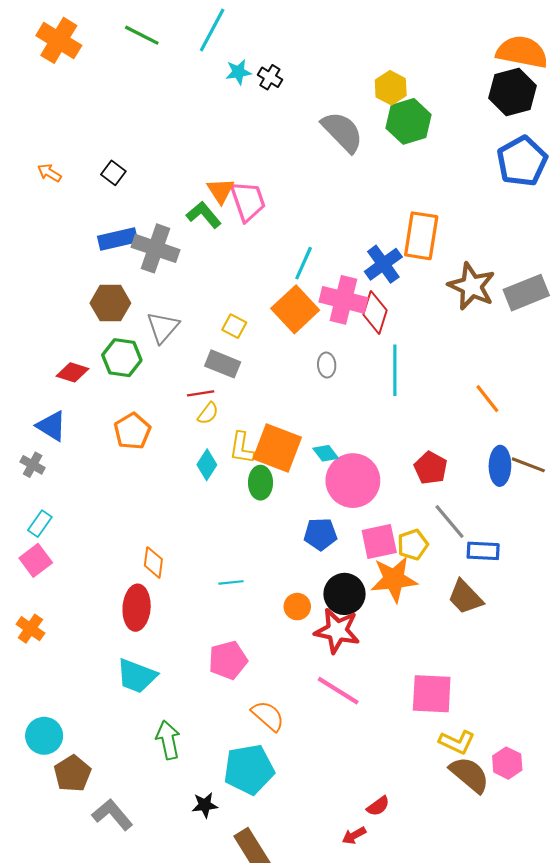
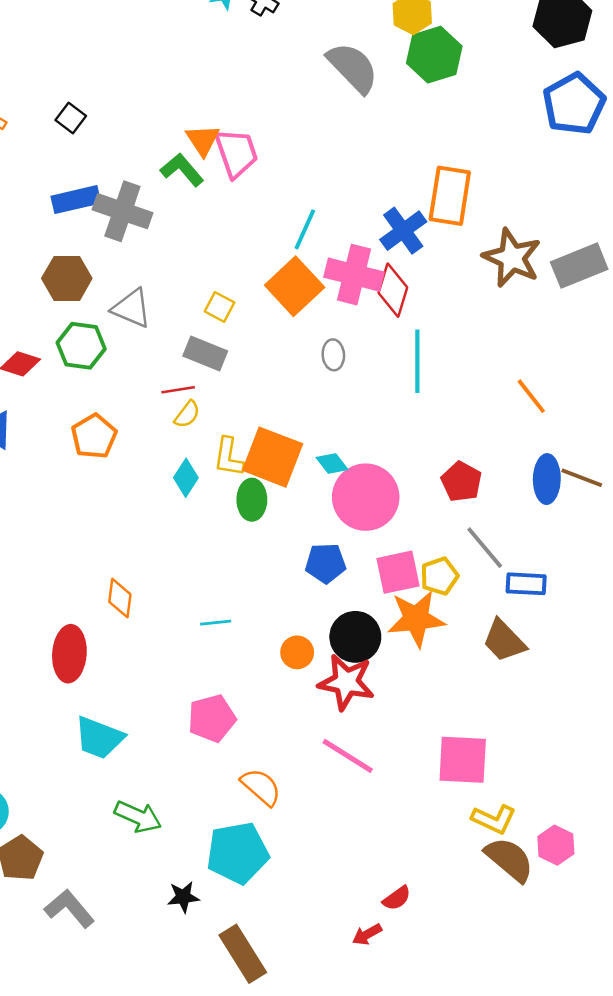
gray triangle: (163, 327) -> (132, 308), turned -48
red ellipse: (137, 608) -> (69, 654), moved
green arrow: (168, 740) -> (138, 817), turned 126

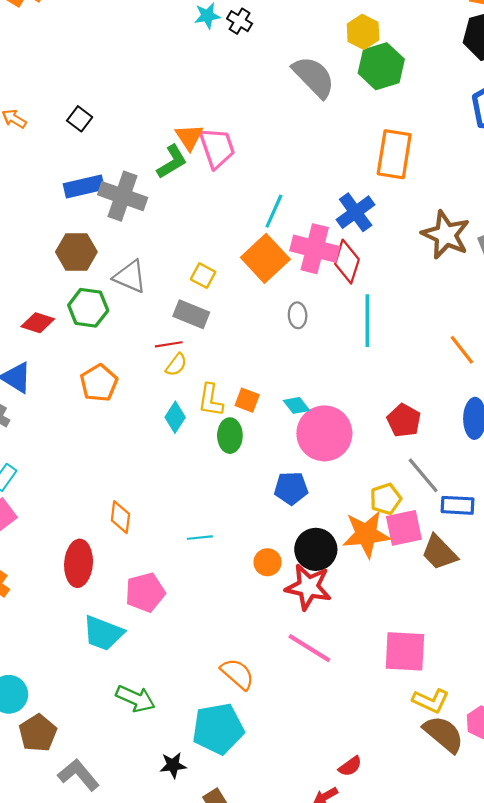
green L-shape: (182, 170) -> (172, 162), turned 99
orange rectangle: (450, 196) -> (394, 154), moved
orange square: (273, 457) -> (247, 400), size x0.5
pink square: (398, 572) -> (404, 528), moved
pink pentagon: (212, 718) -> (145, 592), moved

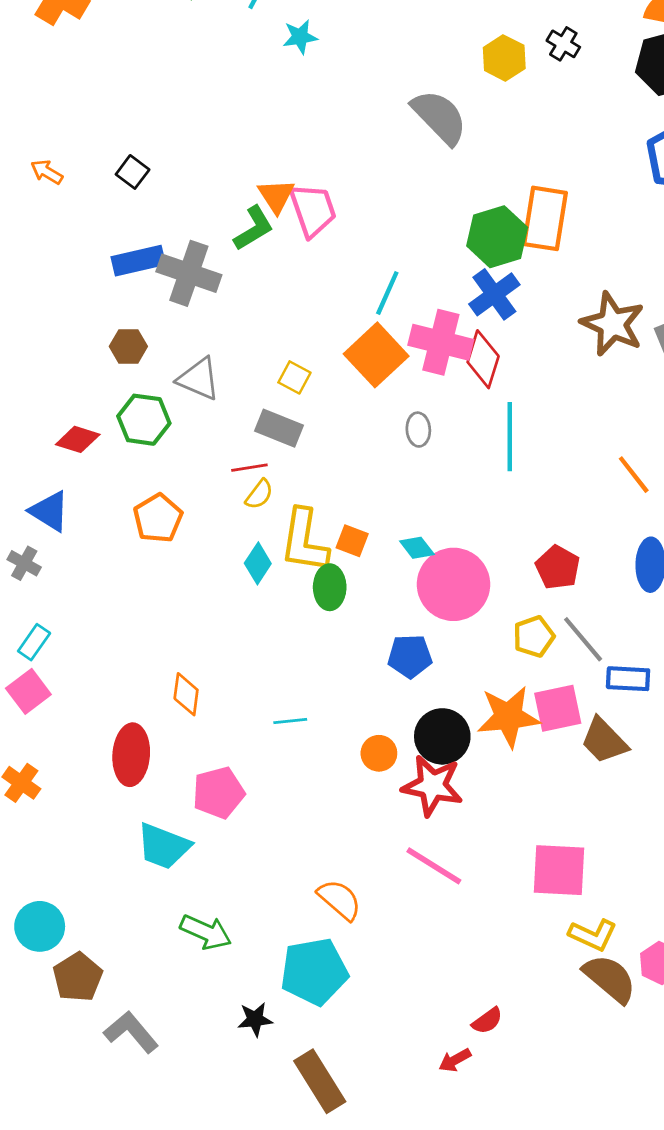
black cross: (240, 21) -> (563, 44), moved
green hexagon: (381, 66) -> (497, 237), moved
brown hexagon: (76, 252) -> (128, 346), size x0.7
yellow L-shape: (211, 400) -> (304, 541), size x1.5
yellow pentagon: (386, 499) -> (534, 636), moved

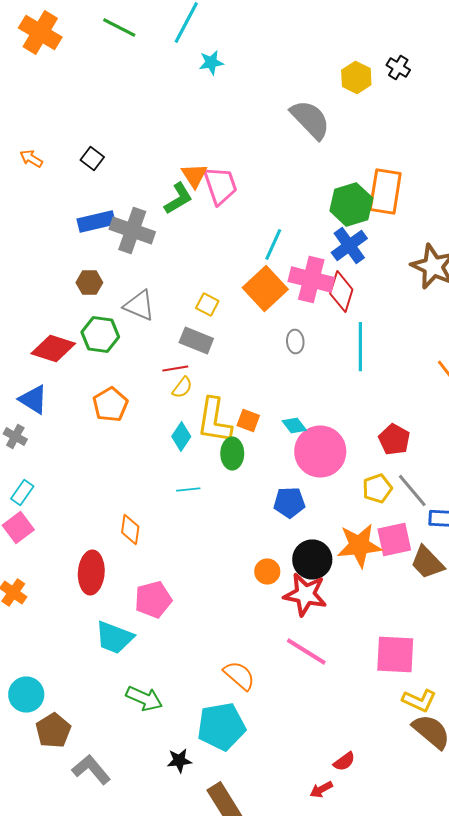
red diamond: (78, 439) -> (53, 348), size x1.4
cyan line: (290, 721) -> (188, 490), moved

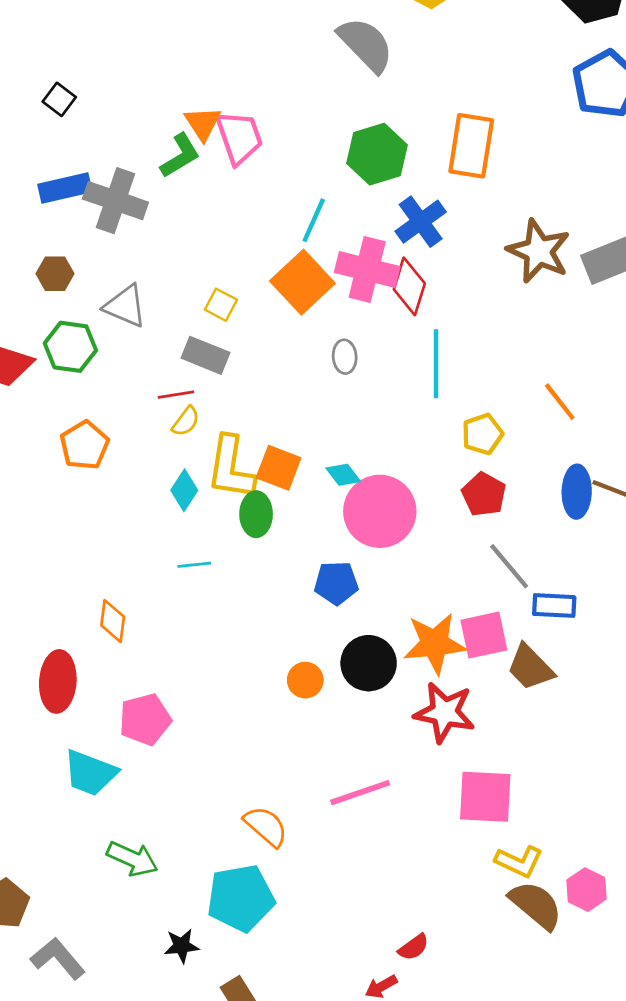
green hexagon: (351, 204) -> (377, 154), moved
orange square: (248, 420) -> (279, 468), size x1.4
yellow pentagon: (377, 488) -> (482, 434), moved
red star: (305, 594) -> (444, 712), moved
pink line: (306, 652) -> (360, 793), turned -51

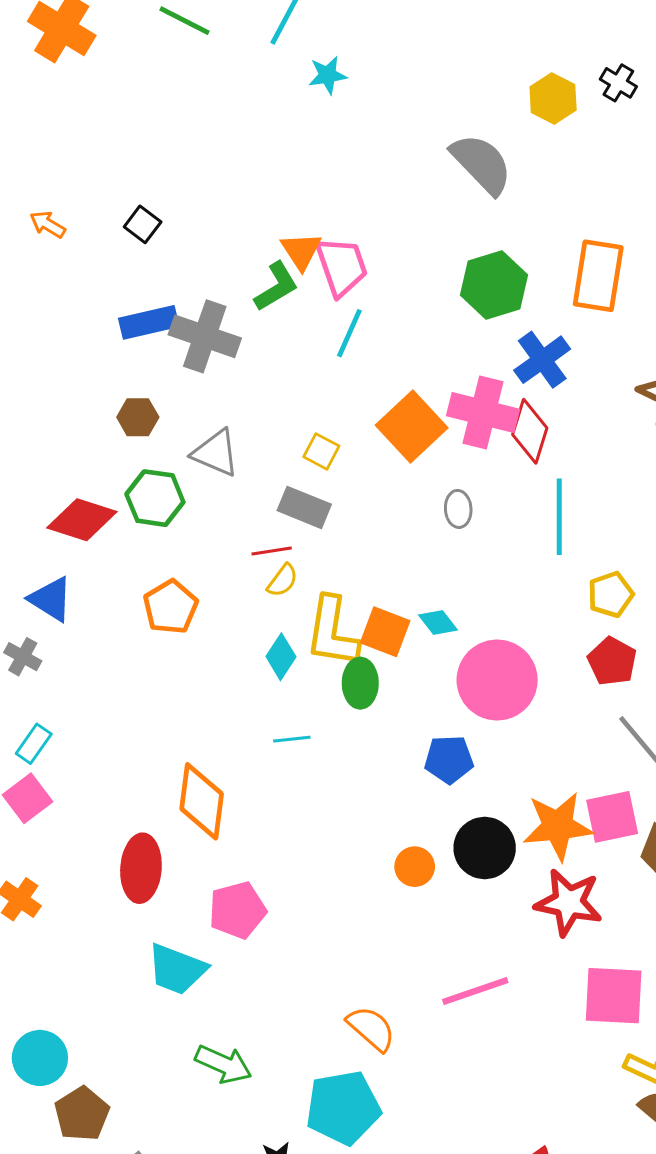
cyan line: (314, 220) -> (349, 333), moved
cyan diamond: (343, 475) -> (438, 622), moved
orange diamond: (113, 621) -> (202, 801), size x1.6

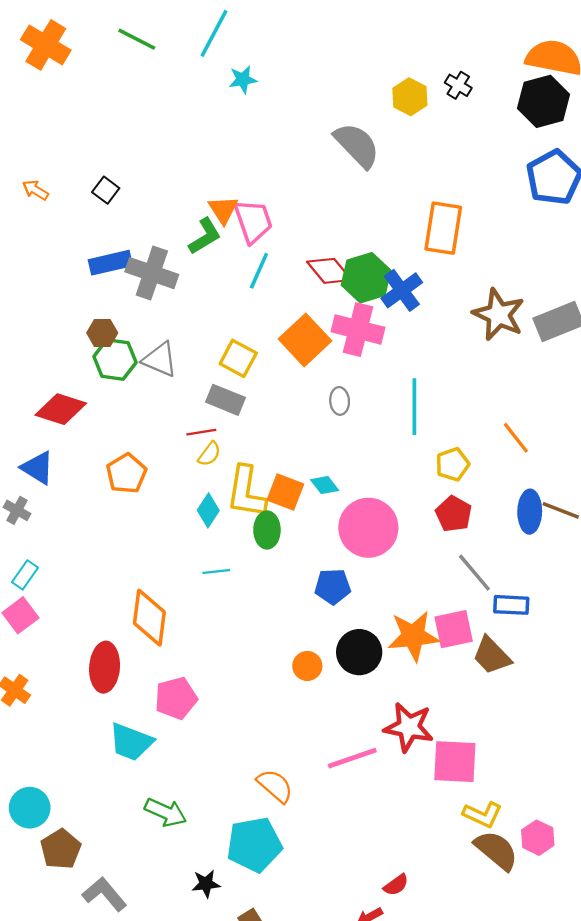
green hexagon: (494, 285) -> (366, 278), moved
red diamond: (530, 431) -> (329, 271), moved, turned -57
yellow square: (321, 451) -> (238, 358), size x1.4
green hexagon: (155, 498) -> (115, 359), moved
red star: (569, 902) -> (409, 727), moved

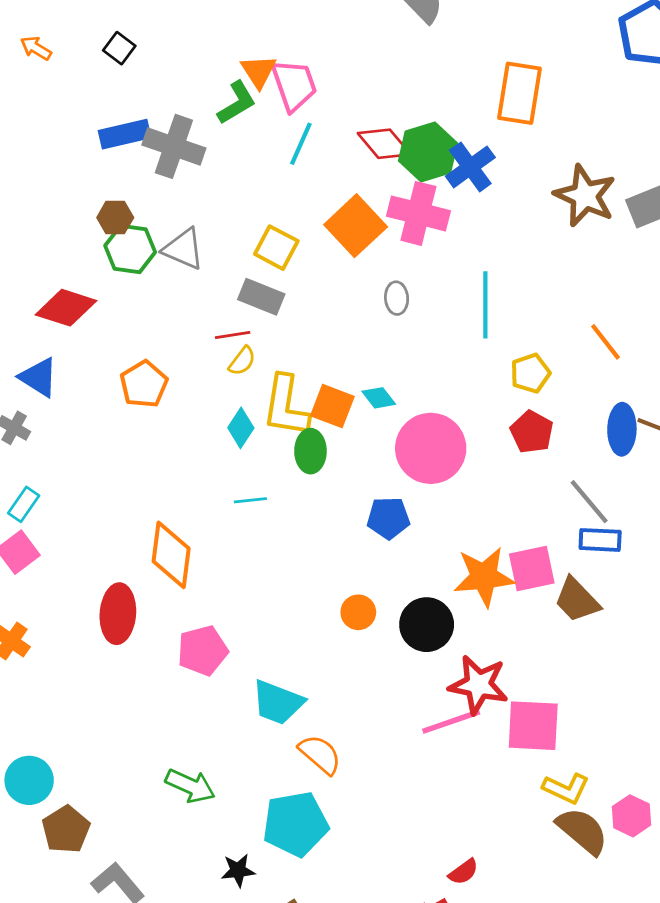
gray line: (474, 573) -> (589, 502), moved
black circle: (359, 652) -> (427, 625), moved
cyan trapezoid: (131, 742) -> (278, 702), moved
pink line: (352, 758) -> (451, 722), moved

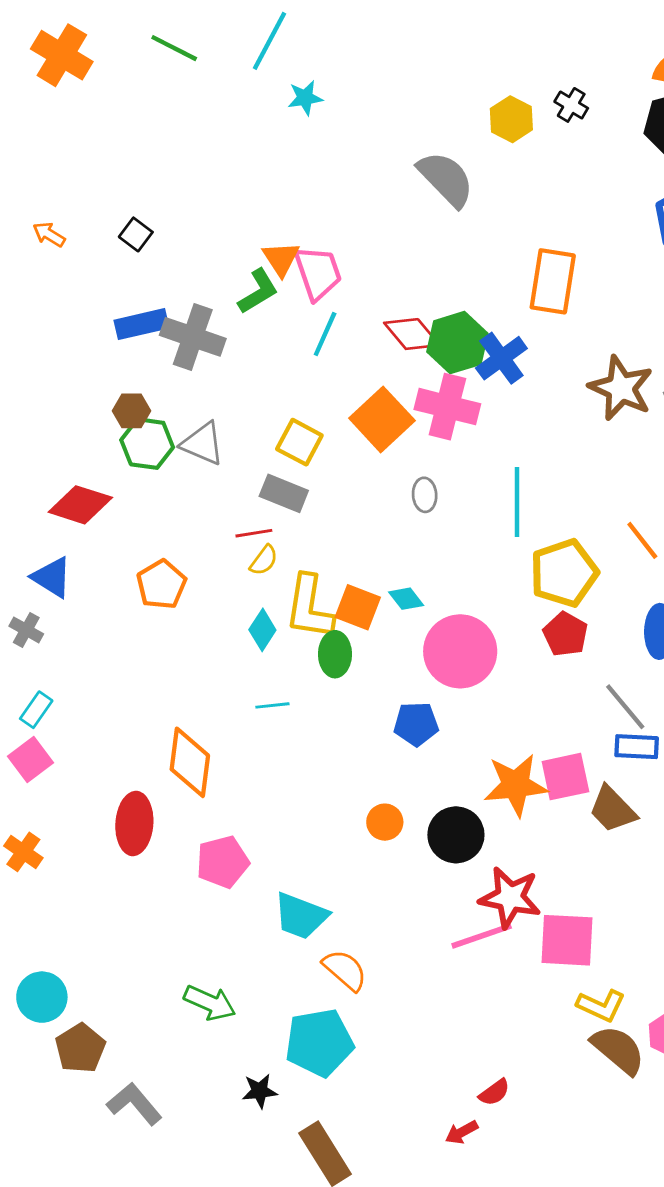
yellow pentagon: (530, 373) -> (564, 573), size x1.6

